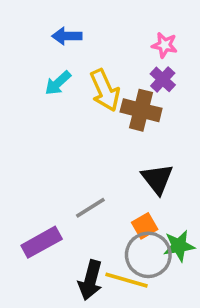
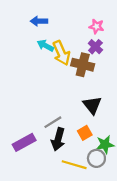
cyan arrow: (58, 83) -> (45, 46), moved, turned 70
gray circle: (148, 255) -> (96, 158), moved, size x0.7
black arrow: (90, 280) -> (58, 139), moved

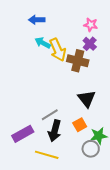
yellow line: (74, 165) -> (47, 155), moved

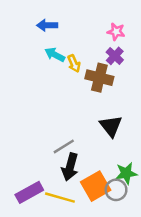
yellow arrow: (58, 50) -> (74, 64), size x0.6
orange square: (80, 125) -> (96, 186), moved, size x1.6
purple rectangle: (23, 134) -> (29, 192), moved

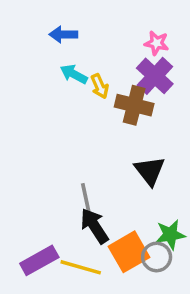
purple cross: (115, 56) -> (155, 76), size x1.5
gray line: (64, 146) -> (86, 198), turned -70
black arrow: (70, 167) -> (94, 226), turned 132

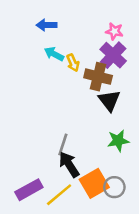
black triangle: (150, 171) -> (109, 100), moved
gray line: (86, 198) -> (63, 144), turned 30
green star: (170, 235) -> (118, 141), moved
yellow line: (81, 267) -> (59, 195), turned -56

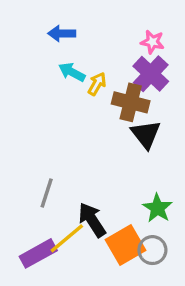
yellow arrow: (73, 63) -> (97, 84), turned -126
green star: (118, 141) -> (157, 208), moved, turned -30
gray line: (63, 144) -> (47, 193), moved
yellow line: (59, 195) -> (67, 238), moved

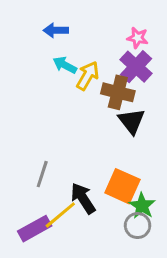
yellow arrow: (97, 84) -> (88, 76), size x1.4
green star: (157, 208) -> (142, 206), moved
orange square: (126, 245) -> (122, 186), moved, turned -36

